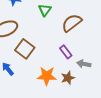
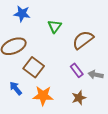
gray arrow: (84, 64) -> (96, 75), moved
orange star: (47, 76) -> (43, 96), moved

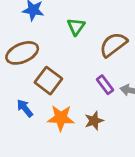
brown star: (79, 98) -> (94, 121), moved

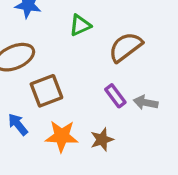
green triangle: (76, 27) -> (80, 25), turned 30
brown square: (48, 81) -> (46, 91), turned 32

